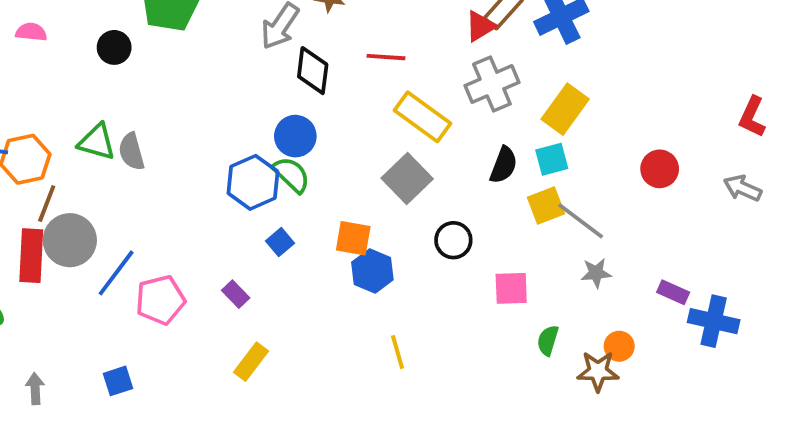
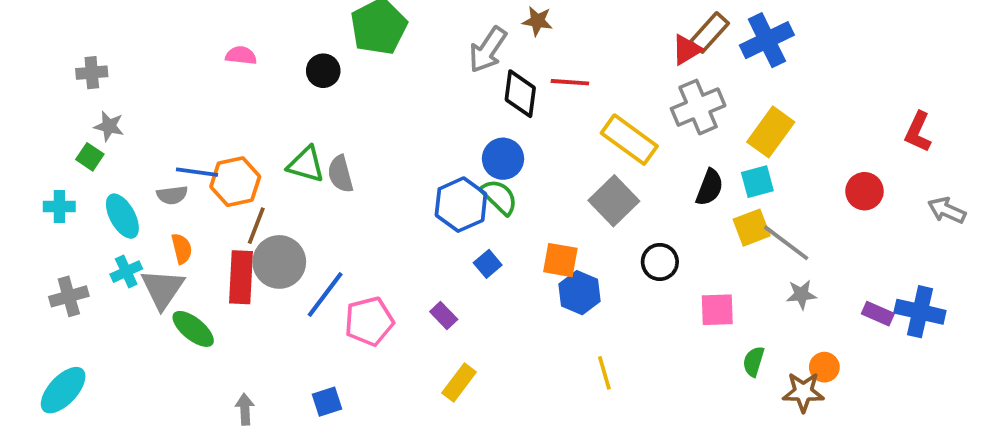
red line: (386, 57) -> (570, 82), moved
red L-shape: (752, 117) -> (918, 132), moved
blue cross: (714, 321) -> (920, 312), moved

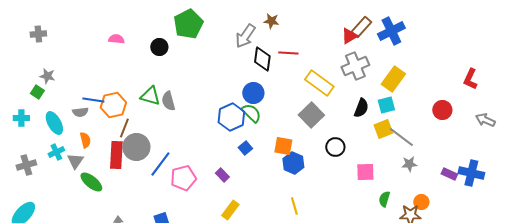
gray cross: (92, 73) -> (38, 34), moved
gray triangle: (163, 289) -> (75, 161), size x0.7
yellow line: (604, 373) -> (294, 206), moved

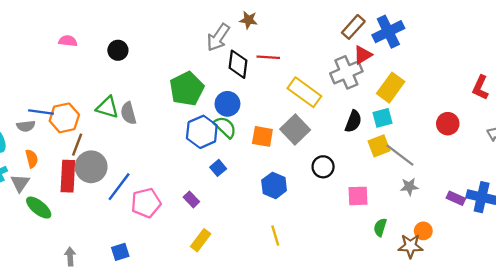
green pentagon: (188, 24) -> (187, 89), moved
red triangle: (349, 36) -> (363, 55), moved
orange square: (283, 146) -> (262, 136), moved

